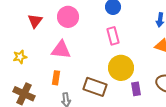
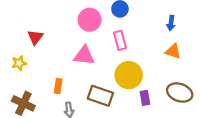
pink circle: (68, 17) -> (90, 20), moved
red triangle: (35, 21) -> (35, 37), moved
pink triangle: (61, 50) -> (84, 56), moved

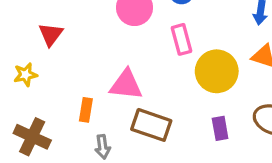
pink triangle: (84, 56) -> (126, 85), moved
yellow circle: (129, 75) -> (217, 71), moved

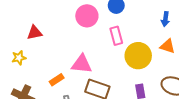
red triangle: (51, 34) -> (35, 33), turned 42
orange rectangle: (86, 110) -> (57, 80), turned 48

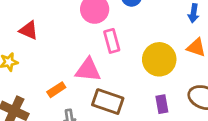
red triangle: (35, 33) -> (29, 30), turned 35
pink rectangle: (116, 36) -> (112, 41), moved

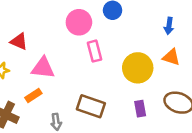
pink triangle: (88, 70) -> (43, 68), moved
orange rectangle: (56, 90) -> (33, 95), moved

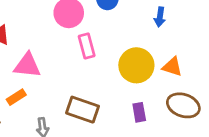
blue arrow: (169, 26) -> (160, 17), moved
orange triangle: (171, 57) -> (172, 67), moved

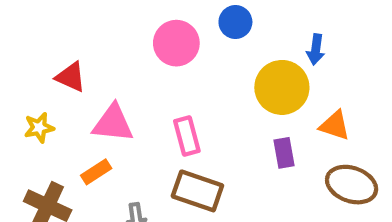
pink rectangle: (87, 46) -> (187, 136), moved
yellow circle: (136, 65) -> (282, 87), moved
purple rectangle: (139, 112) -> (284, 153), moved

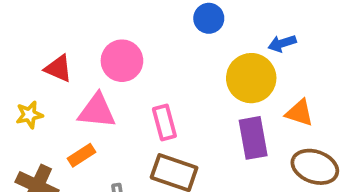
pink circle: (176, 43) -> (122, 61), moved
blue arrow: (316, 49) -> (282, 43), turned 64
purple rectangle: (284, 153) -> (253, 138), size x1.5

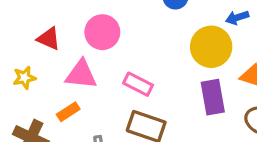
pink rectangle: (164, 122) -> (138, 84), turned -48

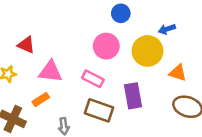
pink circle: (102, 32) -> (106, 46), moved
purple rectangle: (213, 97) -> (133, 96), moved

